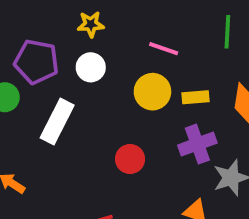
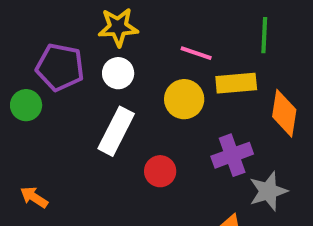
yellow star: (91, 24) -> (118, 27), size x1.4
yellow rectangle: (196, 97) -> (236, 83), moved, size x1.4
white rectangle: (57, 122) -> (116, 131), moved

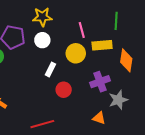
pink line: (196, 53) -> (82, 30), turned 56
white rectangle: (116, 131) -> (50, 69), moved, size x0.6

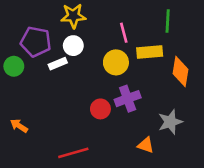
white rectangle: (50, 69) -> (58, 64), moved, turned 40
purple cross: (100, 82) -> (128, 99), moved

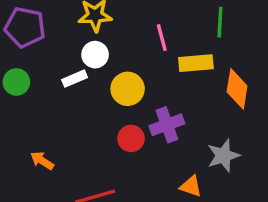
purple pentagon: (36, 42) -> (25, 27), moved
yellow circle: (116, 62) -> (128, 89), moved
orange arrow: (19, 126) -> (42, 161), moved

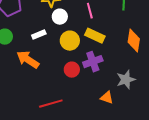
white circle: (95, 55) -> (60, 17), moved
yellow rectangle: (196, 63) -> (95, 36), moved, turned 30
orange arrow: (42, 161) -> (28, 60), moved, size x1.6

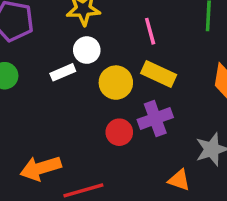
white circle: (60, 17) -> (87, 50), moved
orange arrow: (28, 60) -> (41, 168), moved, turned -50

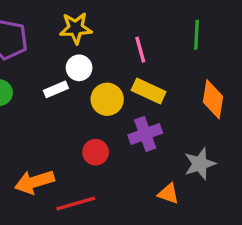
red circle: (119, 132) -> (96, 152), moved

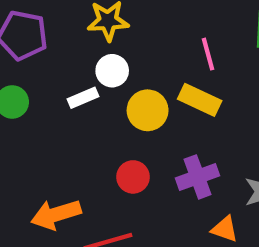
pink line: (140, 50) -> (208, 54), moved
purple cross: (145, 134) -> (198, 177), moved

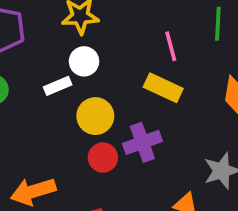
yellow circle: (148, 110) -> (95, 116), moved
purple cross: (198, 177) -> (142, 142), moved

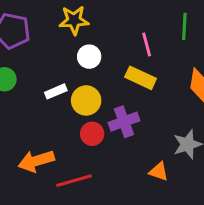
white circle: (84, 61) -> (89, 57), moved
white rectangle: (58, 86) -> (56, 91), moved

